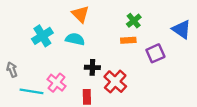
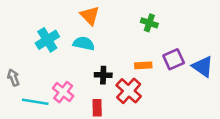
green cross: (134, 21) -> (149, 23), turned -32
blue triangle: (182, 29) -> (203, 67), moved
orange rectangle: (128, 40) -> (143, 65), moved

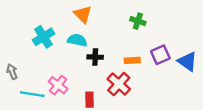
black cross: (103, 75) -> (95, 57), moved

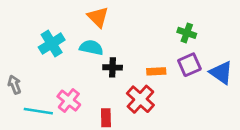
green cross: (138, 21) -> (187, 33), moved

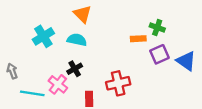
black cross: (113, 67) -> (75, 69), moved, turned -32
orange rectangle: (156, 71) -> (138, 39), moved
red cross: (140, 99) -> (118, 83), turned 35

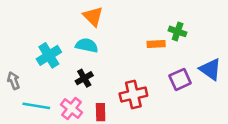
cyan cross: (43, 36) -> (49, 55), moved
purple square: (159, 54) -> (180, 79), moved
pink cross: (58, 84) -> (72, 108), moved

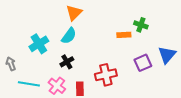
orange triangle: (93, 16) -> (74, 13), turned 30
cyan semicircle: (87, 45) -> (69, 36), turned 114
blue triangle: (210, 69) -> (167, 55), turned 36

